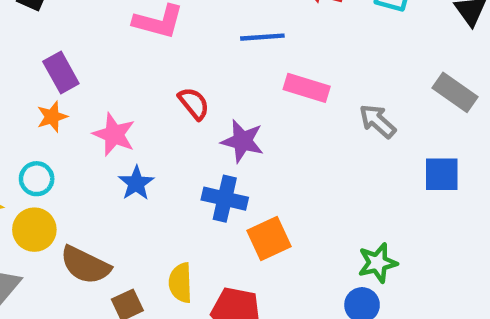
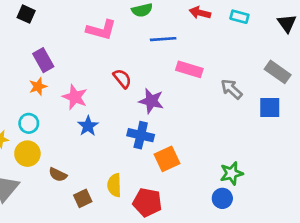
blue square: (442, 174) -> (270, 108), moved
brown semicircle: (85, 265) -> (58, 175), size x0.6

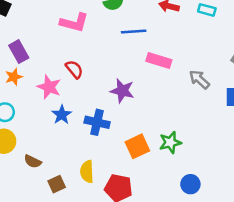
red semicircle: (122, 79) -> (74, 69), moved
blue cross: (141, 135) -> (97, 122), moved
green star: (232, 173) -> (170, 142), moved

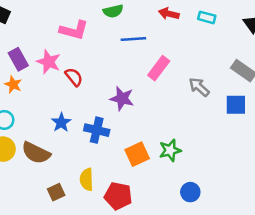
pink rectangle: (159, 60) -> (159, 68), turned -70
orange star: (14, 77) -> (13, 85), turned -30
pink star: (49, 87) -> (49, 62), moved
brown semicircle: (33, 161) -> (36, 153), moved, size x1.6

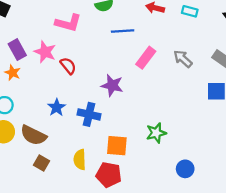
gray arrow: (199, 87) -> (183, 59), moved
orange square: (137, 154) -> (117, 146), moved, turned 30
brown square: (56, 192) -> (42, 163), moved, turned -35
blue circle: (190, 192) -> (185, 169), moved

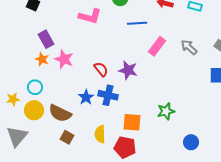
pink star: (45, 52) -> (64, 59), moved
red semicircle: (68, 66) -> (101, 69), moved
blue star: (57, 107) -> (86, 97), moved

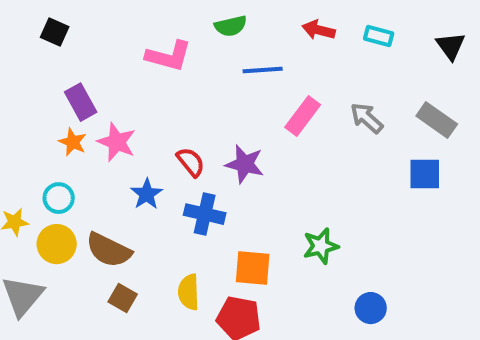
blue star: (86, 97) -> (147, 194), moved

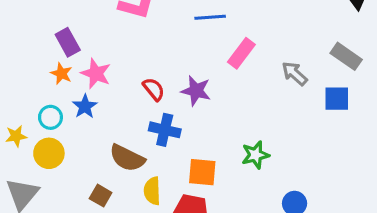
gray arrow: (367, 118) -> (295, 74), moved
blue star: (147, 194) -> (85, 106), moved
brown semicircle: (109, 250) -> (127, 158), moved

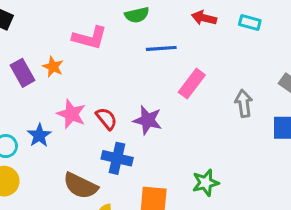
orange star: (61, 74) -> (53, 67), moved
pink star: (96, 74) -> (71, 114), moved
gray arrow: (295, 74) -> (244, 103), turned 40

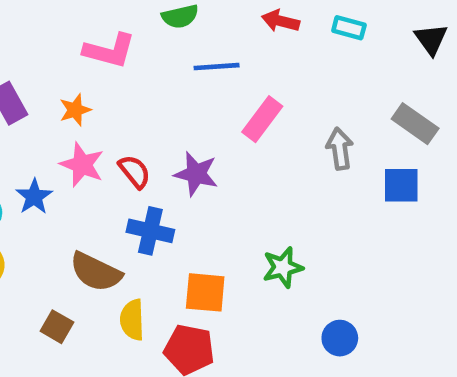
orange star: (53, 67) -> (75, 110), moved, turned 30

